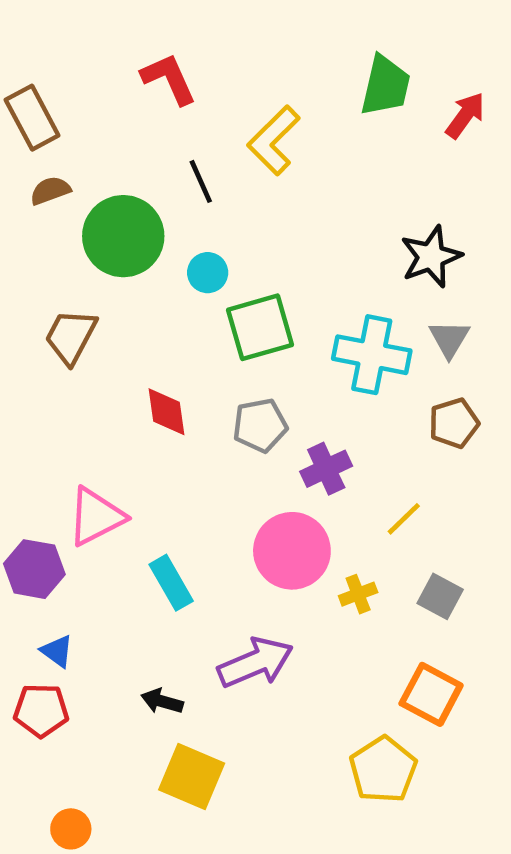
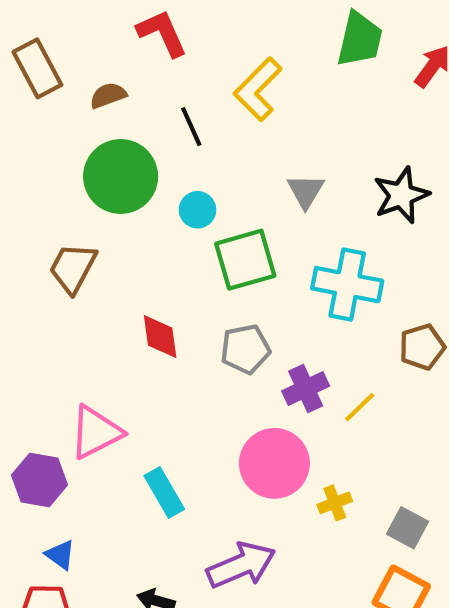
brown semicircle: (50, 191) -> (108, 95), moved
gray triangle: (449, 339) -> (306, 191), moved
yellow line: (404, 519) -> (360, 407), moved
gray square: (440, 596) -> (407, 528), moved

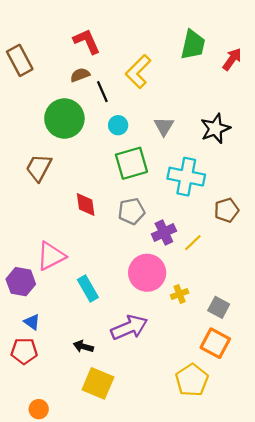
brown semicircle: (108, 95) -> (80, 75), moved
cyan circle: (198, 210) -> (118, 125), moved

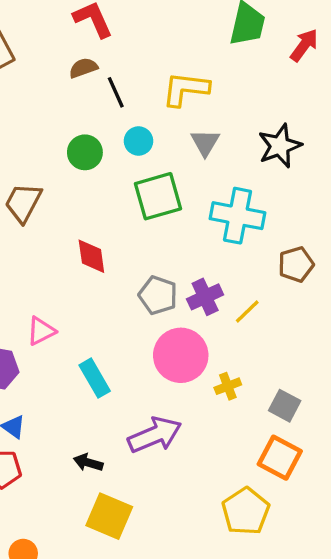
yellow L-shape: (138, 72) -> (186, 89), moved, turned 52
green circle: (64, 118) -> (85, 152), moved, size x0.6
gray pentagon: (131, 211) -> (158, 295), moved, turned 30
pink triangle: (51, 256) -> (41, 331), size x0.7

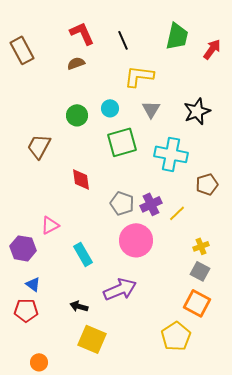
black line: (116, 92) -> (123, 40), moved
yellow cross: (228, 386) -> (201, 246), moved

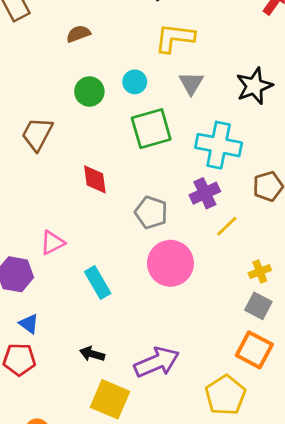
brown semicircle: (76, 63) -> (78, 34), moved
purple cross: (151, 204) -> (205, 193), moved
purple arrow: (120, 289) -> (157, 362), moved

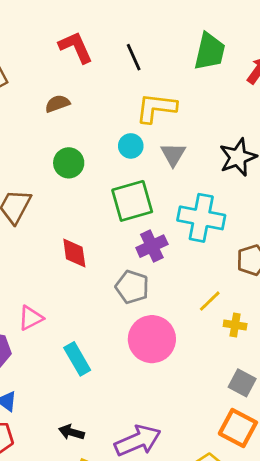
cyan circle: (135, 82) -> (131, 146), moved
purple cross: (205, 193) -> (152, 246), moved
yellow cross: (260, 272) -> (235, 325), moved, turned 30

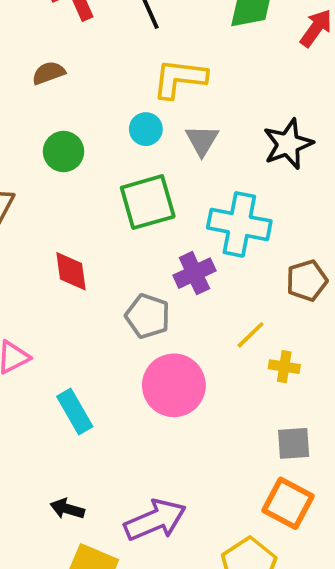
purple cross: (152, 246) -> (194, 273), moved
gray square: (242, 383) -> (294, 443), turned -32

